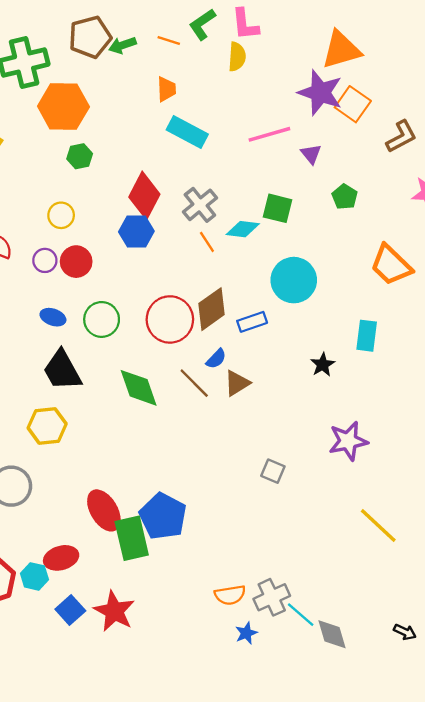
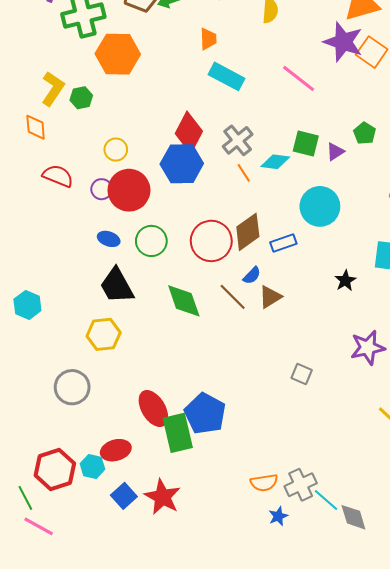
pink line: (269, 134) -> (299, 78), turned 54
purple triangle: (311, 154) -> (335, 152), moved, turned 36
green hexagon: (80, 156) -> (81, 98), moved
blue hexagon: (136, 231) -> (182, 164), size x1.4
red circle: (76, 262) -> (129, 190), size x1.5

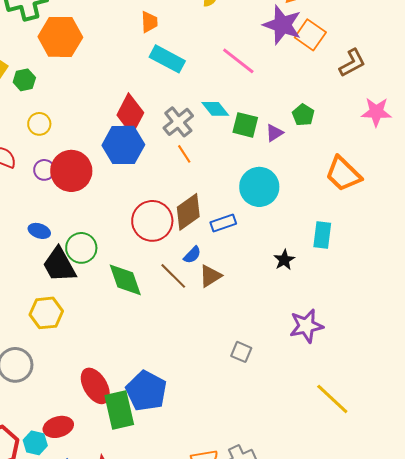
yellow circle: (116, 150) -> (39, 124), moved
cyan diamond: (275, 162) -> (215, 109), moved, turned 44
blue ellipse: (109, 239) -> (39, 231), moved
green circle: (151, 241) -> (81, 248), moved

